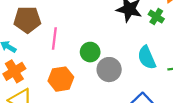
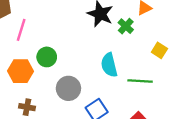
green circle: (90, 52) -> (47, 57), moved
gray circle: (109, 70) -> (68, 88), moved

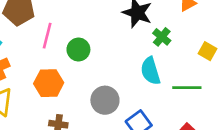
green cross: (126, 26) -> (162, 37), moved
green circle: (47, 57) -> (78, 50), moved

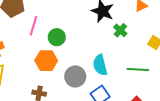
cyan semicircle: (150, 71) -> (100, 65), moved
orange hexagon: (49, 83) -> (46, 61), moved

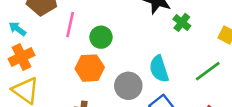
green line: (138, 70) -> (208, 71), turned -35

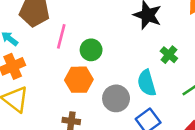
green cross: (182, 22) -> (169, 55), moved

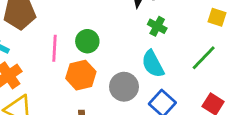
pink line: (61, 36) -> (54, 48), moved
green cross: (169, 55) -> (157, 26), moved

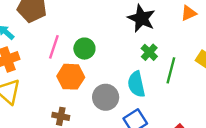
green line: (204, 58) -> (171, 70), moved, turned -45

